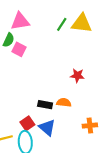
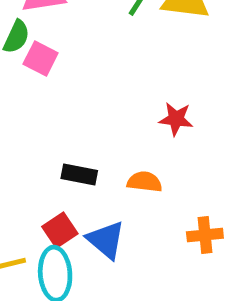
black rectangle: (45, 105) -> (79, 175), moved

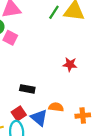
orange semicircle: (145, 182) -> (56, 107), moved

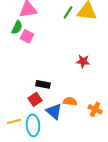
red square: (19, 113) -> (35, 99), moved
orange cross: (83, 116) -> (95, 109), turned 32

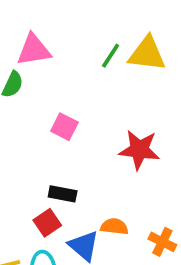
pink square: (27, 36) -> (64, 127), moved
red star: (83, 61) -> (139, 150), size x1.5

